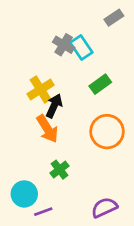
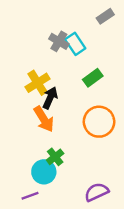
cyan circle: (24, 194) -> (44, 172), moved
purple line: (43, 212) -> (30, 196), moved

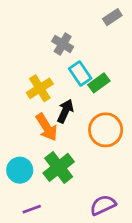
cyan rectangle: (75, 44) -> (80, 74), moved
black arrow: (50, 98) -> (65, 111), moved
green cross: (55, 157) -> (59, 167), size x1.6
cyan circle: (44, 172) -> (20, 170), moved

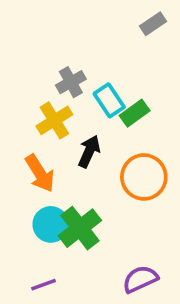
gray cross: (63, 44) -> (71, 82), moved, turned 30
orange arrow: (47, 127) -> (40, 173), moved
cyan circle: (20, 170) -> (51, 224), moved

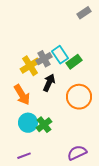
gray cross: (71, 82) -> (44, 59), moved
green cross: (80, 228) -> (44, 125), size x0.7

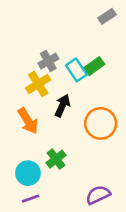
gray cross: (44, 59) -> (48, 61), moved
green rectangle: (74, 62) -> (94, 66), moved
cyan circle: (28, 123) -> (28, 173), moved

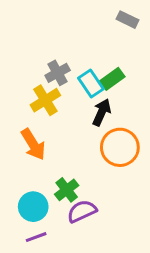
gray rectangle: (107, 16) -> (127, 20), turned 60
black arrow: (62, 106) -> (102, 112), moved
purple semicircle: (98, 195) -> (82, 211), moved

